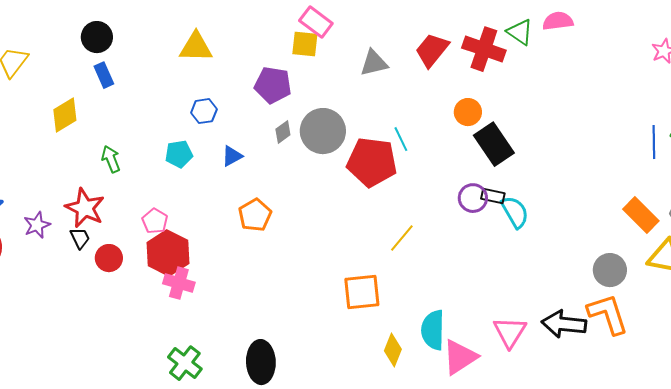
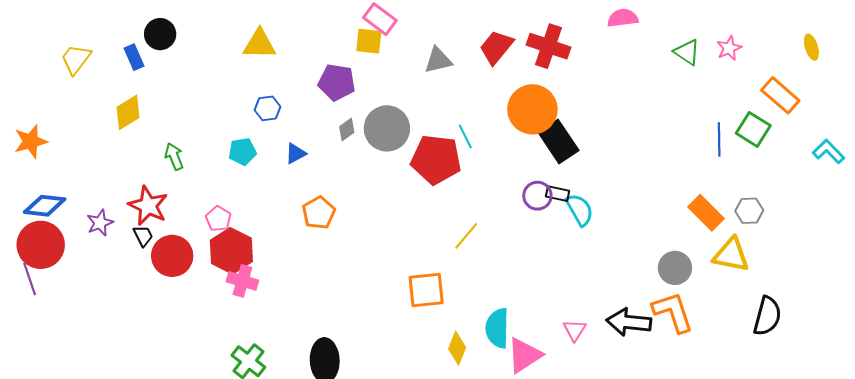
green triangle: (520, 32) -> (687, 52), moved
blue rectangle: (104, 75) -> (134, 57), moved
orange circle: (468, 112) -> (532, 109), size x1.8
red circle: (109, 258) -> (172, 256), size x1.5
pink triangle: (510, 332) -> (575, 330), size x0.7

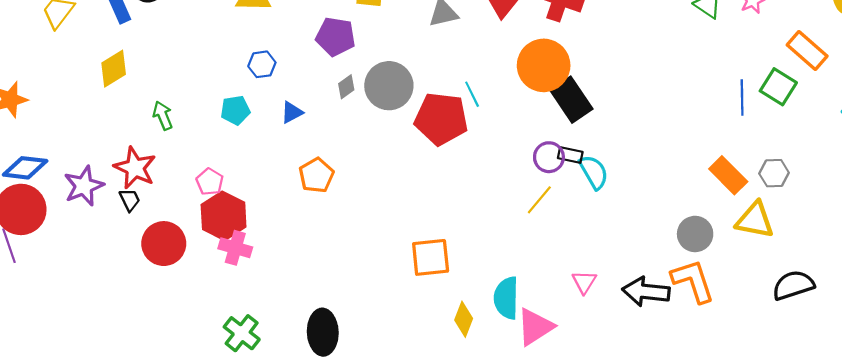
purple star: (100, 223) -> (84, 186), size x1.4
yellow line: (466, 236) -> (539, 200), moved
red circle: (172, 256) -> (164, 244), moved
black semicircle: (767, 316) -> (793, 285), turned -123
pink triangle: (575, 330) -> (584, 282), moved

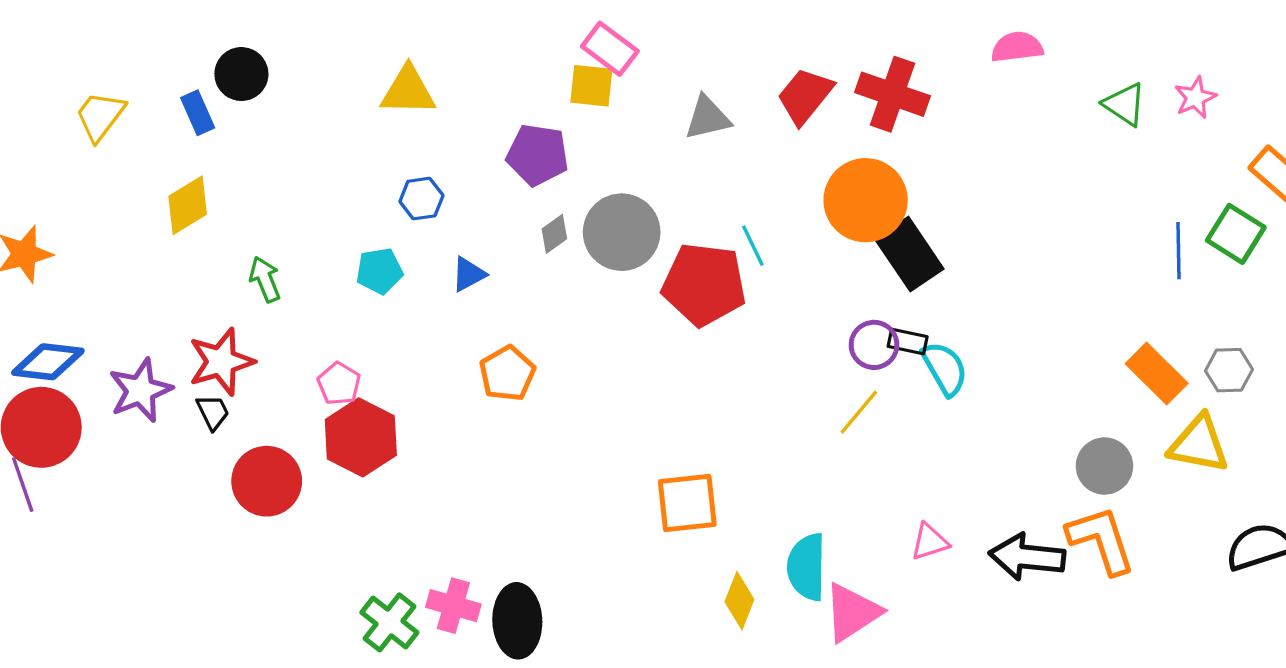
red star: (135, 168) -> (221, 362), turned 30
pink cross: (235, 248) -> (453, 606), moved
pink triangle: (584, 282) -> (930, 542), turned 40

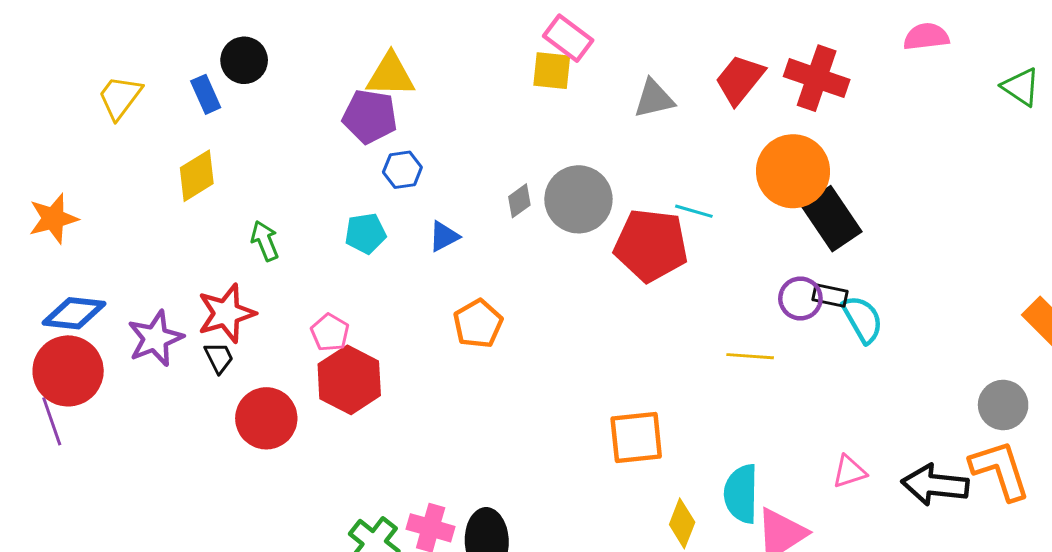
purple pentagon: (538, 155) -> (370, 116), moved
cyan line: (753, 246) -> (694, 211), turned -48
yellow line: (859, 412) -> (750, 356), moved, turned 54

